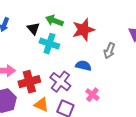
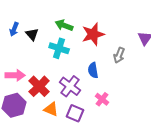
black triangle: (33, 29) -> (32, 34), moved
blue semicircle: (83, 66) -> (93, 70), turned -112
red cross: (29, 82) -> (39, 86), turned -30

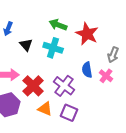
black triangle: (32, 34) -> (26, 45), moved
red star: (93, 34) -> (87, 34), turned -30
pink cross: (102, 99) -> (106, 76), moved

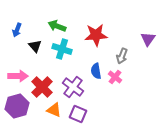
green arrow: (58, 25) -> (57, 26), moved
red star: (87, 34) -> (96, 35), turned -30

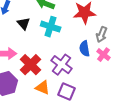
gray arrow: (122, 56) -> (102, 35), moved

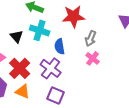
black triangle: (24, 24) -> (17, 36), moved
blue semicircle: (85, 49) -> (60, 46), moved
orange triangle: (43, 88) -> (23, 91), moved

